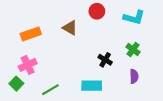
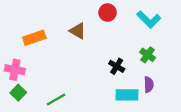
cyan L-shape: (134, 17) -> (149, 19), turned 30
pink cross: (28, 65) -> (15, 70), moved, turned 36
cyan rectangle: (92, 86) -> (127, 95), moved

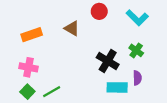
black cross: (117, 66) -> (108, 61), size x1.5
pink cross: (15, 70) -> (28, 67), moved
green square: (18, 93) -> (27, 92), moved

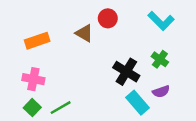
red circle: (99, 11) -> (108, 18), moved
purple semicircle: (137, 78) -> (161, 91), turned 72
cyan rectangle: (117, 87) -> (138, 103), turned 48

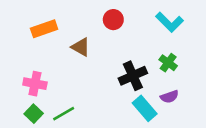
brown triangle: (84, 33) -> (81, 47), moved
orange rectangle: (37, 41) -> (44, 29), moved
black cross: (126, 72) -> (133, 76), turned 35

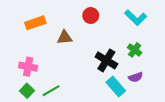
brown triangle: (81, 47) -> (65, 37), turned -35
black cross: (133, 76) -> (106, 60), turned -35

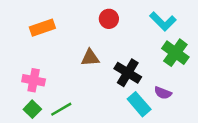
brown triangle: (65, 37) -> (90, 58), moved
green cross: (135, 50) -> (175, 53), moved, size x1.5
purple semicircle: (136, 77) -> (163, 93), turned 40

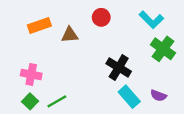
brown triangle: (90, 58) -> (70, 35), moved
purple semicircle: (163, 93) -> (158, 96), moved

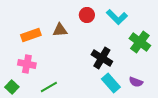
cyan L-shape: (151, 20) -> (117, 17), moved
orange rectangle: (39, 25) -> (31, 35), moved
green square: (30, 101) -> (12, 87), moved

